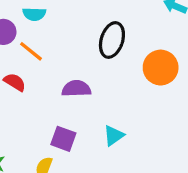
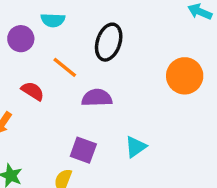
black ellipse: (112, 40) -> (109, 42), moved
orange line: (31, 51) -> (65, 67), moved

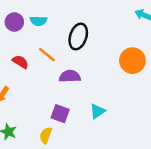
purple circle: (21, 39) -> (14, 22), moved
red semicircle: (33, 91) -> (20, 62), moved

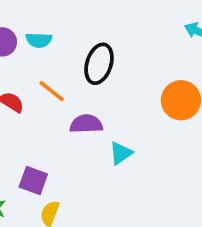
cyan triangle: (98, 111) -> (121, 153), moved
purple square: (60, 114) -> (33, 180), moved

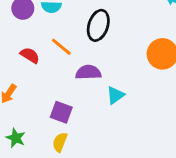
purple square: (33, 180) -> (61, 112), moved

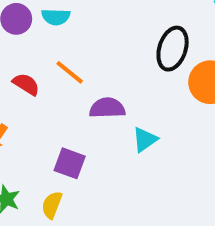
black ellipse: (98, 25) -> (173, 49), moved
yellow semicircle: (60, 142) -> (52, 205), moved

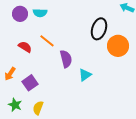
purple semicircle: (107, 108) -> (66, 59), turned 78
purple square: (70, 163) -> (30, 83), moved, turned 35

